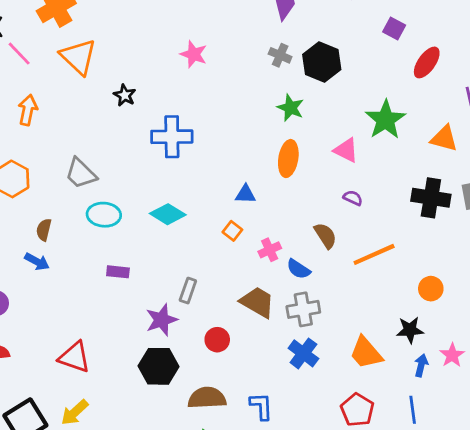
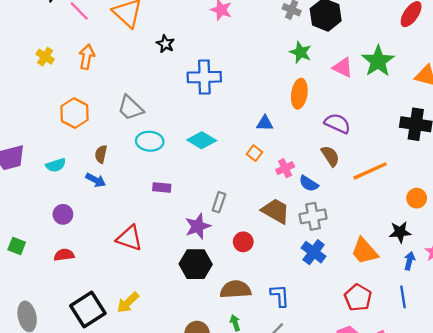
pink triangle: (346, 150) -> (343, 67), moved
purple semicircle: (353, 198) -> (337, 123), moved, size x1.6
red triangle: (75, 357) -> (129, 238), moved

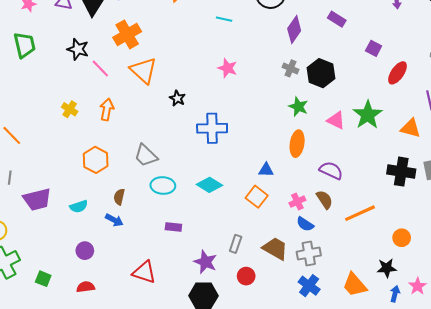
orange square: (254, 153) -> (257, 197), size x1.5
pink cross: (285, 168) -> (297, 202), moved
gray rectangle: (219, 202) -> (236, 244), moved
purple star: (198, 226) -> (205, 262), turned -30

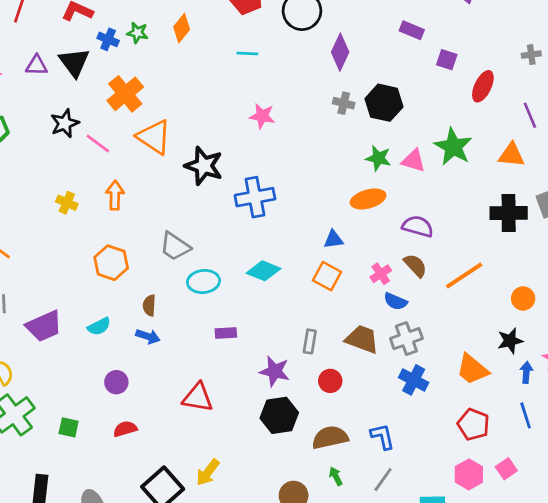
purple rectangle: (337, 19) -> (412, 30), moved
black star: (78, 49) -> (65, 123), turned -30
black star: (177, 98) -> (204, 166), size x1.8
green star: (298, 107) -> (378, 158), moved
orange ellipse: (297, 144) -> (368, 199), turned 75

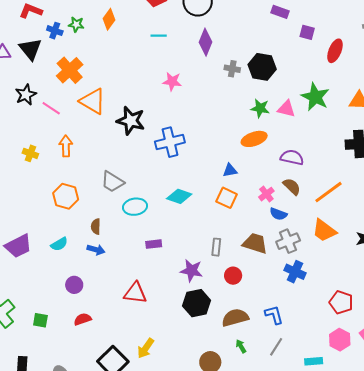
purple diamond: (340, 52) -> (206, 42), moved
orange trapezoid: (472, 369) -> (324, 231), moved

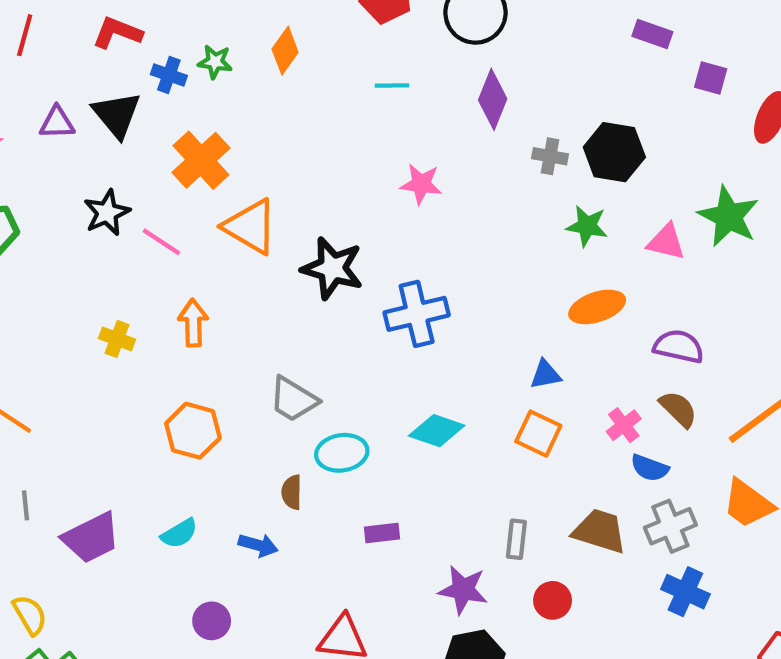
green star: (260, 108) -> (587, 226), moved
brown semicircle: (96, 227) -> (292, 492), moved

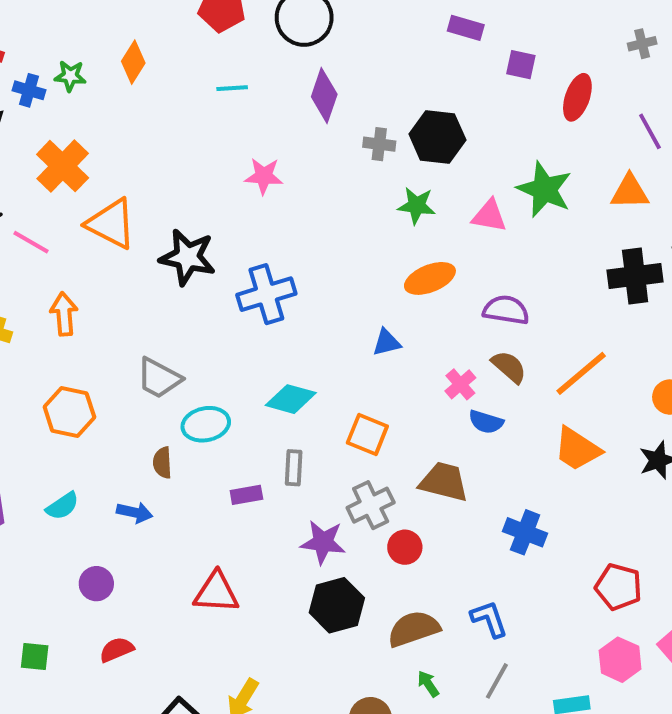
orange square: (538, 434) -> (367, 434), moved
gray cross: (670, 526) -> (371, 505), moved
gray rectangle: (516, 539) -> (294, 468), moved

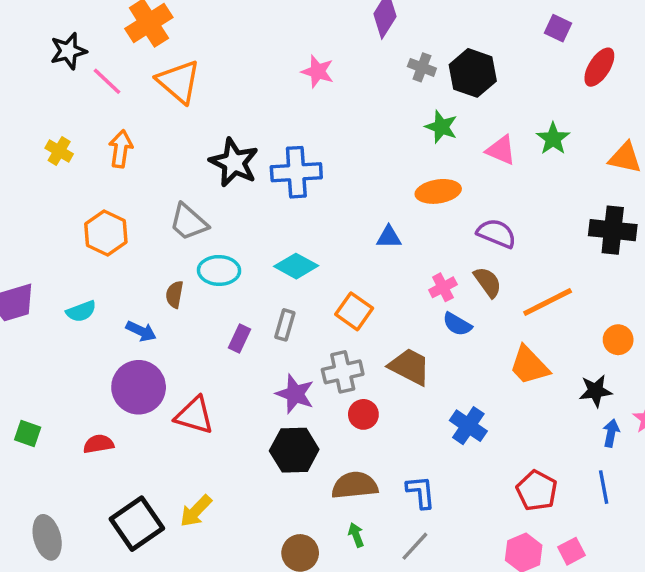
green star: (544, 189) -> (553, 139), size x0.7
black star: (187, 257) -> (234, 162), moved
purple rectangle: (246, 495) -> (239, 339), turned -68
purple circle: (96, 584) -> (139, 387), moved, size x1.8

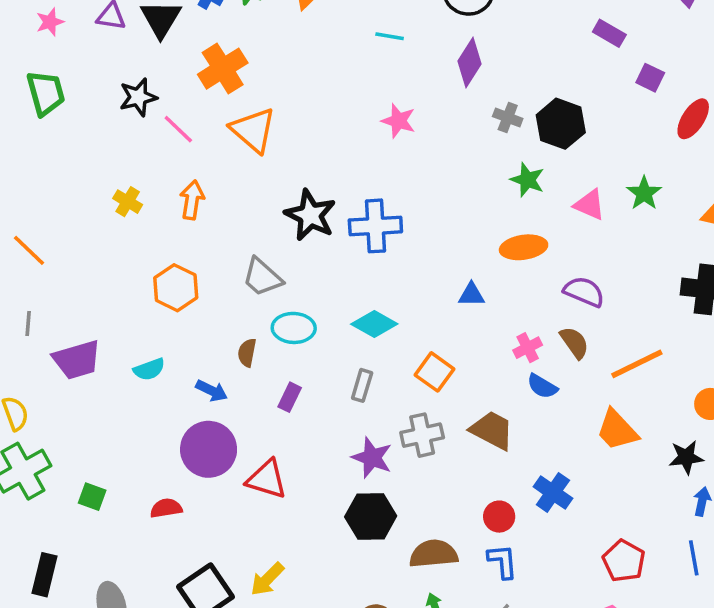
purple rectangle: (239, 339) -> (290, 397), moved
red circle: (363, 414) -> (499, 517), moved

